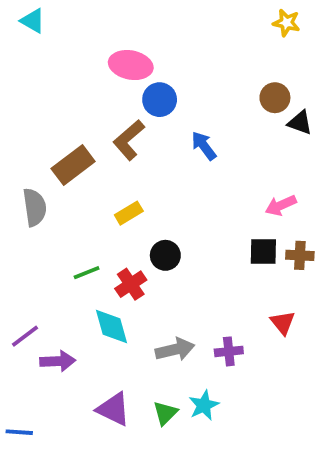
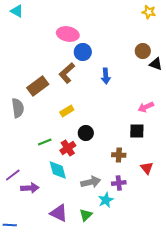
blue arrow: (204, 146) -> (106, 76), turned -147
brown cross: (300, 255) -> (119, 155), moved
cyan star: (204, 405) -> (106, 200), moved

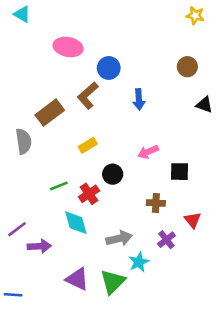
pink ellipse: (68, 34) -> (68, 47), moved
black triangle: (156, 64) -> (204, 105), moved
pink arrow: (146, 107) -> (148, 152), moved
purple cross: (119, 183) -> (166, 240), moved, turned -32
green triangle: (86, 215) -> (113, 282), size x1.5

